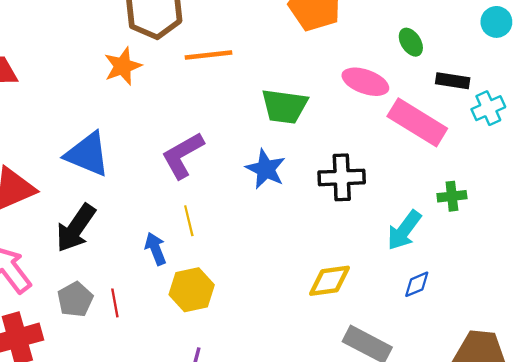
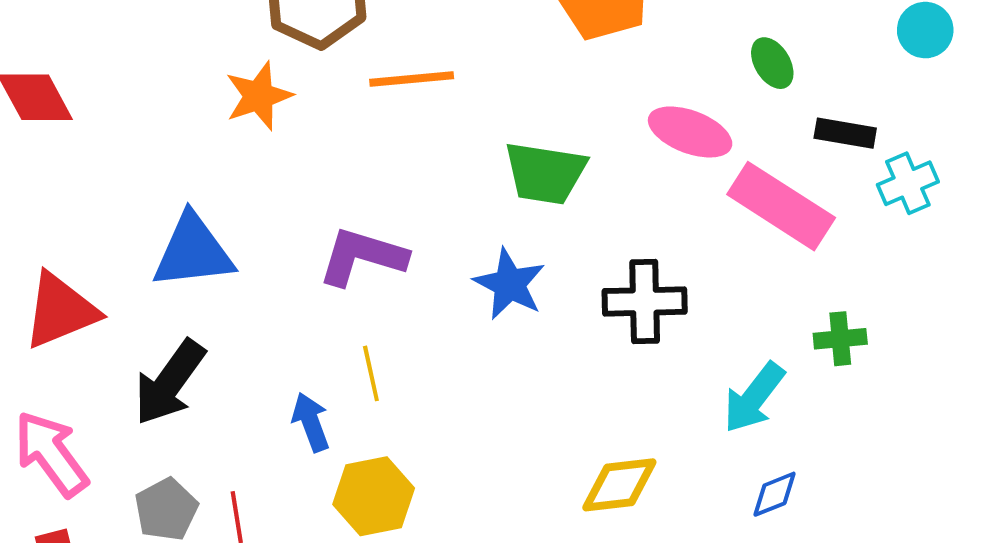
blue triangle: (88, 154) -> (193, 251), turned -30
purple L-shape: (183, 155) -> (362, 257), turned 45

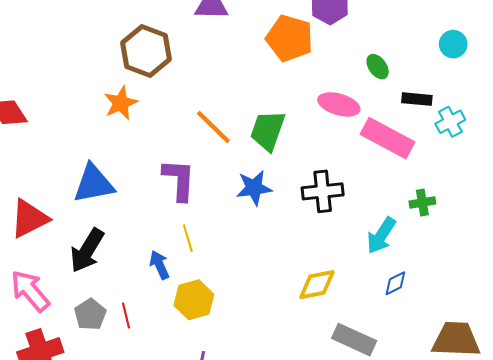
orange line: (412, 79) -> (213, 127), moved, turned 54
green trapezoid: (545, 173) -> (268, 131), turned 105
purple L-shape: (362, 257) -> (179, 180), turned 81
blue star: (510, 284) -> (254, 188), turned -30

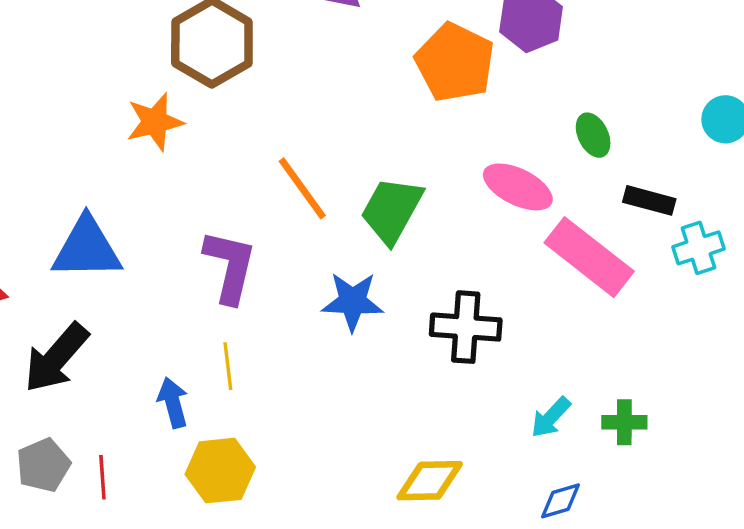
green cross: (422, 203) -> (624, 422), moved
cyan arrow: (381, 235) -> (551, 417), size x0.7

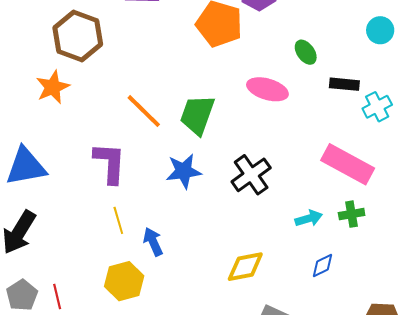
pink rectangle: (589, 257) -> (348, 164), moved
black cross: (466, 327) -> (251, 175), turned -30
blue arrow: (173, 403) -> (153, 242), moved
cyan arrow: (551, 417) -> (309, 218), turned -140

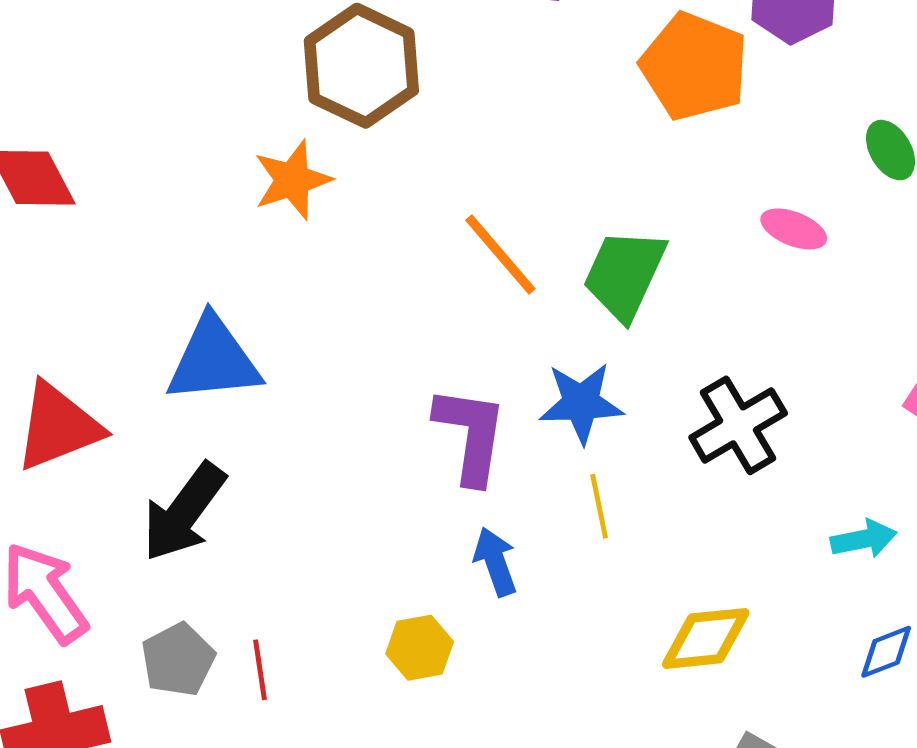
pink ellipse: (267, 89) -> (794, 229), size x0.7
purple L-shape: (110, 163) -> (471, 435), moved
yellow line: (118, 220) -> (599, 506), moved
yellow hexagon: (124, 281) -> (420, 648), size x0.7

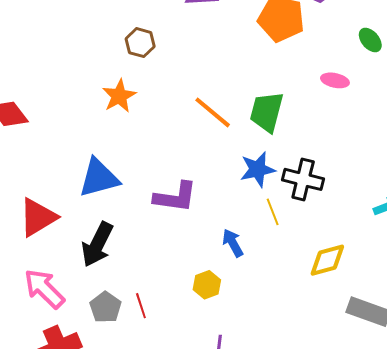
brown hexagon: (361, 66) -> (140, 43), size x0.6
black cross: (738, 425) -> (303, 179), moved, turned -36
purple L-shape: (471, 435) -> (175, 197), moved, turned 99

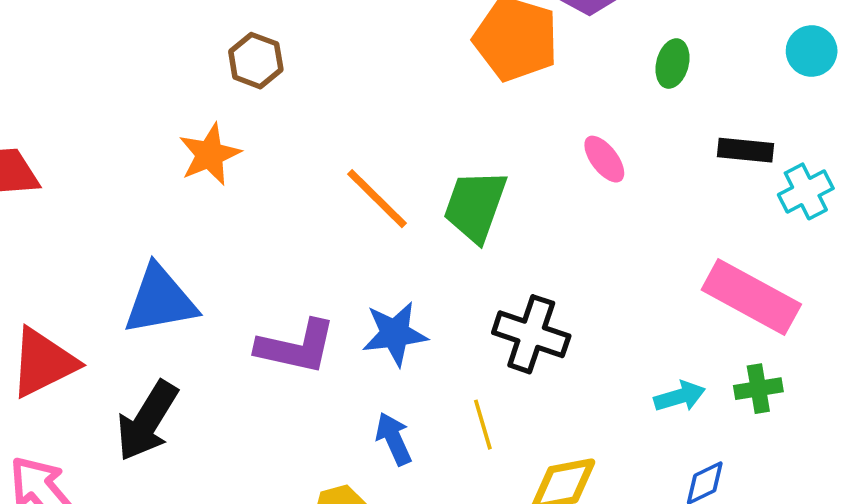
green ellipse: (370, 40) -> (672, 64), moved, turned 50
pink ellipse: (335, 80) -> (604, 159), turned 36
blue star: (258, 169) -> (395, 334), moved
yellow line: (273, 212) -> (483, 425), moved

